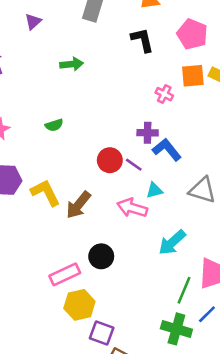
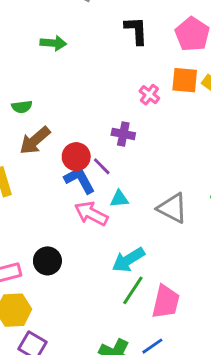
blue L-shape: (167, 150) -> (80, 180), moved
brown arrow: (78, 205) -> (35, 141), moved
green line: (184, 290) -> (133, 290), moved

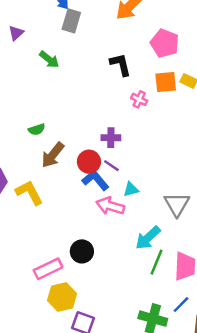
black L-shape: (136, 30) -> (120, 65), moved
green arrow: (53, 43) -> (49, 60), moved, turned 45
purple cross: (123, 134) -> (111, 138), moved
gray triangle: (172, 208) -> (177, 204), moved, turned 44

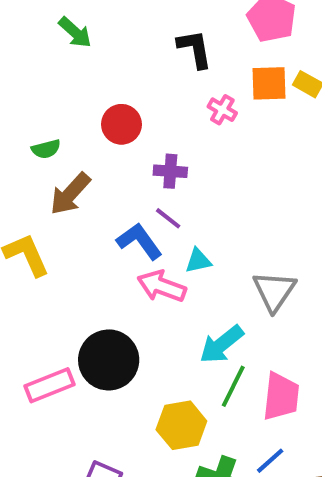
red circle: (89, 162) -> (121, 124), moved
black circle: (82, 251) -> (109, 360), size x1.5
yellow hexagon: (62, 297) -> (181, 425), moved

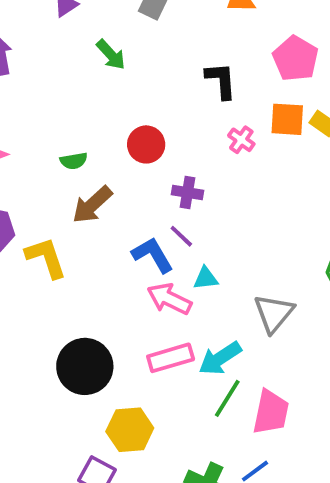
black circle: (109, 360) -> (85, 366), moved
pink rectangle: (50, 385) -> (171, 358), moved
yellow hexagon: (181, 425) -> (130, 430), moved

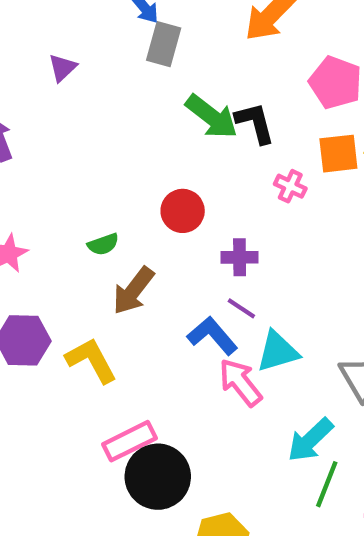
green arrow: (111, 55) -> (212, 117), moved, size x1.4
cyan triangle: (206, 278) -> (278, 352), size x1.5
pink arrow: (169, 299) -> (240, 382), turned 36
pink rectangle: (171, 358) -> (129, 441), moved

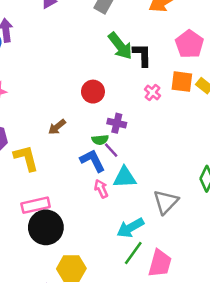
green semicircle: (103, 244) -> (100, 140), moved
brown arrow: (133, 291) -> (57, 127), size x0.7
pink arrow: (240, 382) -> (101, 189), size x0.7

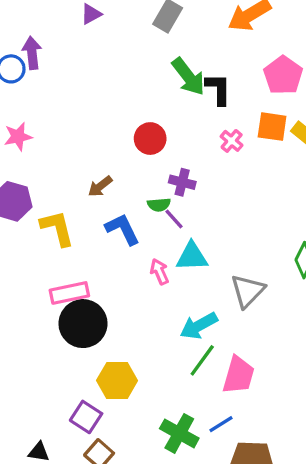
blue L-shape: (93, 161) -> (122, 229), moved

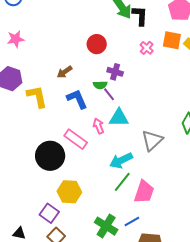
pink rectangle: (69, 293) -> (76, 139), moved, turned 45

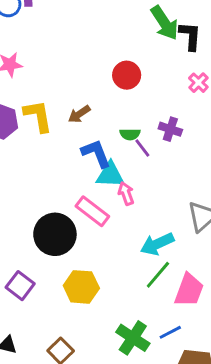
purple cross: (115, 72) -> (170, 129), moved
yellow L-shape: (37, 96) -> (38, 116), moved
cyan triangle: (119, 118) -> (110, 175), moved
purple square: (49, 213) -> (20, 286), moved

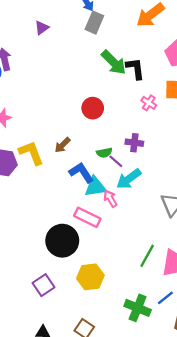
cyan arrow: (157, 244) -> (129, 179), moved
purple square: (20, 286) -> (43, 285), turned 30

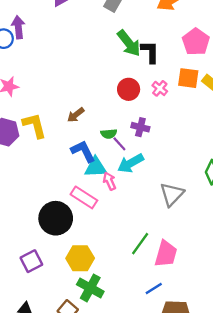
red circle: (93, 108) -> (129, 89), moved
brown arrow: (62, 145) -> (76, 115), moved
green cross: (138, 308) -> (90, 288), moved

